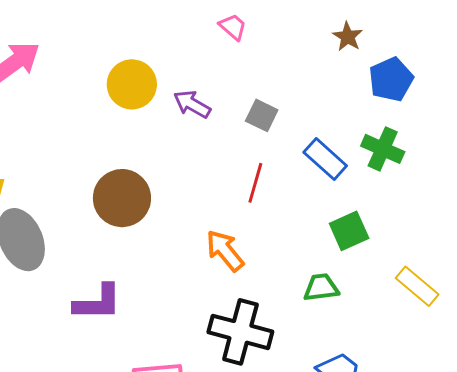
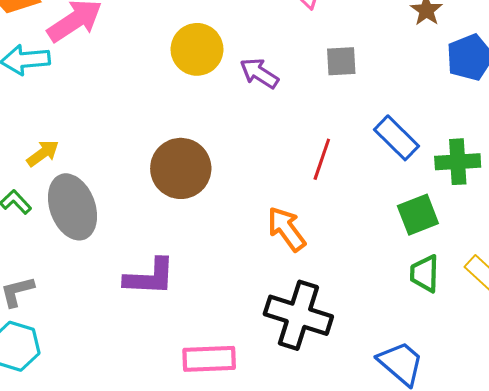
gray square: (262, 115) -> (341, 61), moved, turned -32
green cross: (383, 149) -> (458, 162), moved, turned -30
green trapezoid: (321, 287) -> (425, 274), moved, turned -84

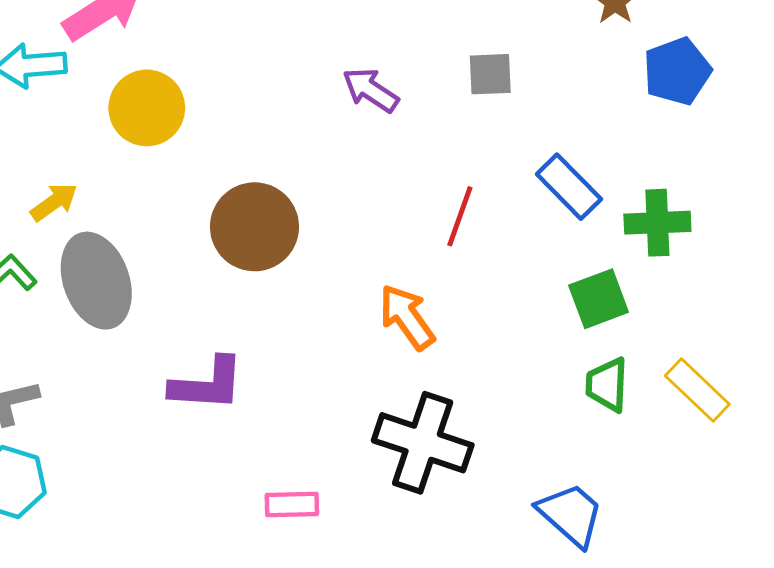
yellow circle: (197, 49) -> (147, 108), moved
pink rectangle: (209, 359) -> (292, 504), size x0.7

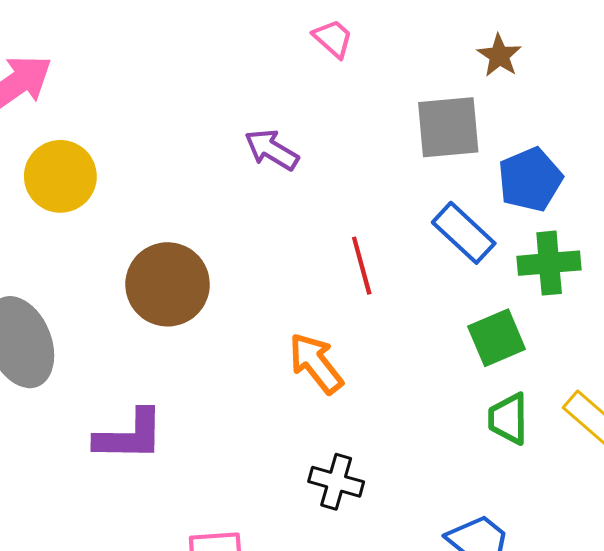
blue pentagon: (677, 71) -> (530, 179), moved
gray square: (490, 74) -> (448, 127), moved, size x1.5
red line: (460, 216) -> (362, 266), turned -32
black cross: (423, 443) -> (336, 482), size x0.6

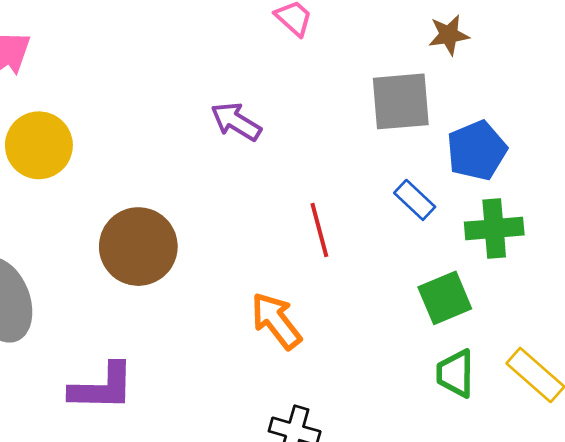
brown star: (499, 56) -> (449, 35), turned 30
blue rectangle: (464, 233) -> (415, 200), size x0.7

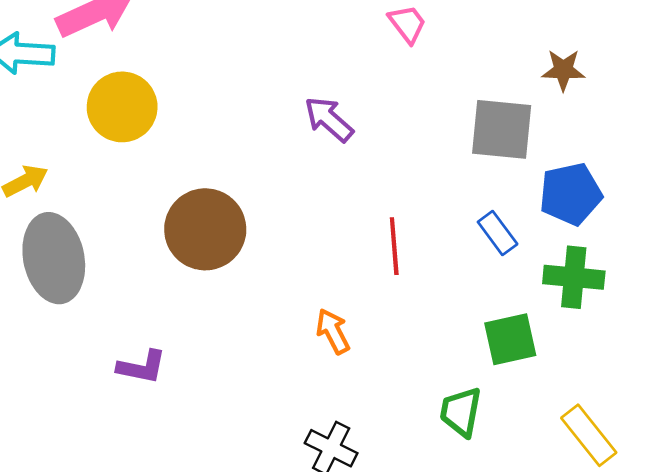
orange arrow: (276, 321) -> (333, 331), size x0.7
green trapezoid: (455, 373) -> (461, 412), moved
purple L-shape: (102, 387) -> (142, 367), size x0.7

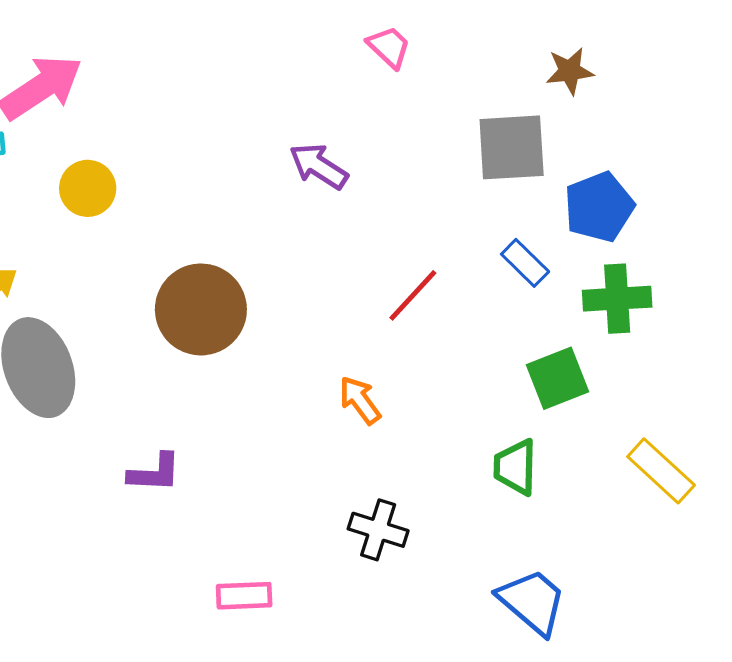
yellow circle: (122, 107) -> (88, 188), size x0.7
red line: (394, 246) -> (413, 295), turned 56

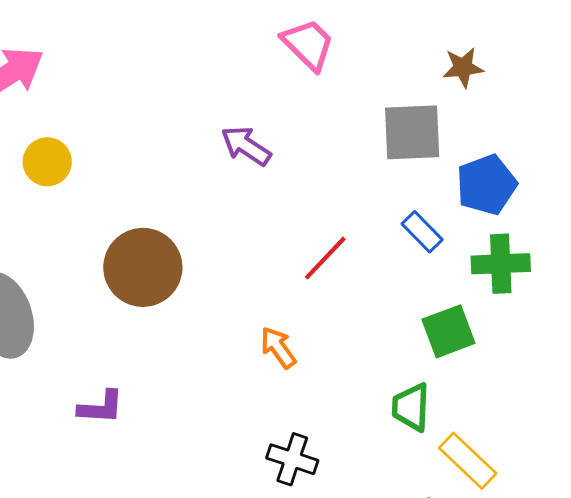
pink trapezoid: (389, 47) -> (308, 44), size x1.4
yellow rectangle: (661, 471) -> (468, 461), moved

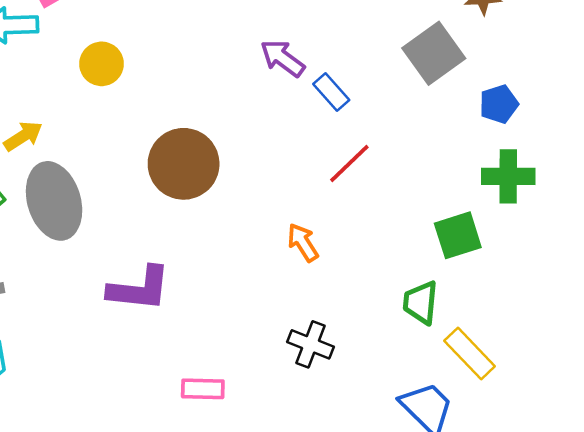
gray square: (412, 132) -> (434, 53), turned -36
blue pentagon: (486, 185) -> (499, 104), size x0.7
blue rectangle: (422, 232) -> (331, 92), moved
purple L-shape: (101, 407) -> (139, 289), size x1.5

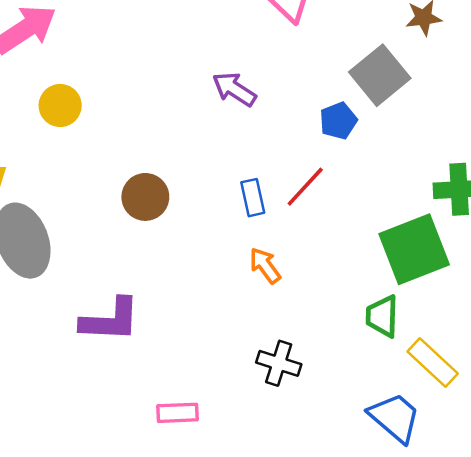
blue rectangle: (331, 92) -> (253, 198), moved, turned 33
blue pentagon: (499, 104) -> (338, 121), moved
brown circle: (184, 164) -> (145, 197), size x0.7
green square: (458, 235) -> (414, 249), size x1.5

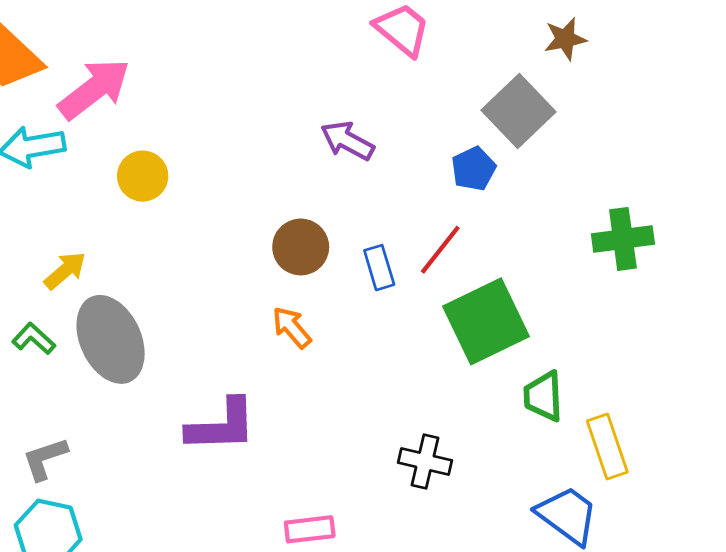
brown circle: (145, 197) -> (301, 247), moved
green square: (414, 249) -> (486, 321), moved
orange arrow: (265, 266) -> (292, 327), moved
yellow rectangle: (433, 363) -> (607, 447), turned 33

